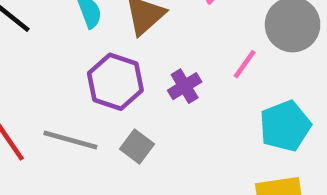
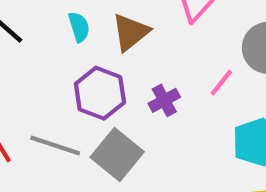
gray square: (137, 146) -> (117, 155), size x1.6

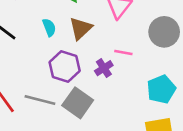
pink line: (221, 83) -> (123, 52), moved, turned 66

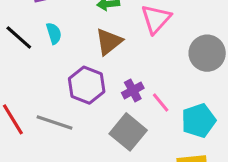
cyan semicircle: (49, 27) -> (54, 33), moved
pink line: (123, 52) -> (161, 102), moved, turned 36
gray square: (78, 103) -> (128, 132), moved

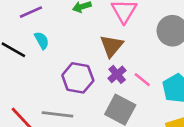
brown triangle: (109, 42) -> (112, 46), moved

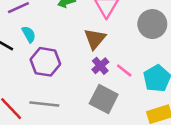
purple hexagon: (78, 78) -> (45, 62), moved

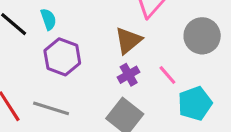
pink line: (124, 70) -> (167, 75), moved

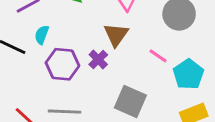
cyan semicircle: (48, 19) -> (42, 35), turned -126
purple cross: (129, 75) -> (98, 60), moved

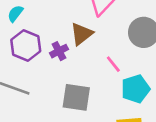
gray square: (130, 102) -> (76, 97), turned -32

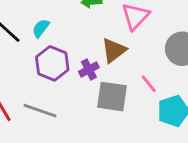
gray square: (76, 97) -> (112, 96), moved

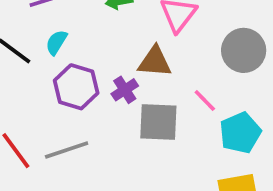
brown triangle: (114, 50) -> (155, 62), turned 48
gray line: (40, 111) -> (67, 150), turned -32

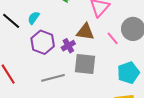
pink line: (205, 101) -> (113, 38), moved
gray line: (67, 150) -> (53, 78), moved

